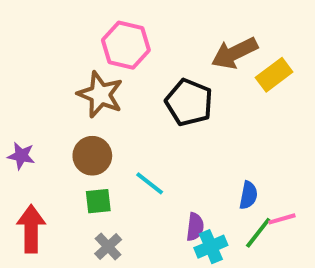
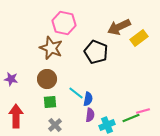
blue semicircle: (248, 195) -> (88, 99), moved
purple semicircle: (195, 227) -> (90, 115), moved
green line: (258, 233) -> (131, 118), turned 30

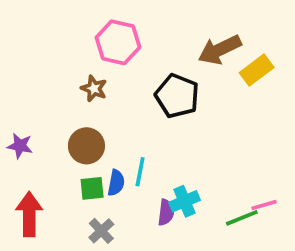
brown star: (51, 48) -> (94, 89), size x0.6
cyan line: (76, 93) -> (140, 172), turned 63
blue semicircle: (88, 99) -> (116, 183), moved
cyan cross: (107, 125) -> (184, 201), moved

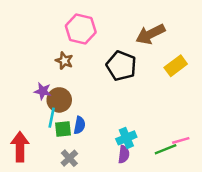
yellow rectangle: (257, 70) -> (176, 66), moved
purple star: (20, 146) -> (43, 91), moved
cyan line: (140, 172) -> (52, 118), moved
purple semicircle: (166, 212) -> (124, 154), moved

